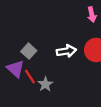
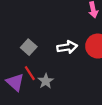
purple triangle: (15, 69) -> (15, 82), moved

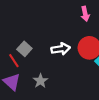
red line: (30, 73) -> (14, 61), moved

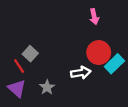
white arrow: (61, 49) -> (81, 73), moved

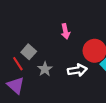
pink arrow: (94, 17) -> (65, 31), moved
gray star: (47, 87) -> (45, 69), moved

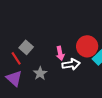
pink arrow: (65, 31) -> (60, 53), moved
gray star: (45, 69) -> (40, 73), moved

